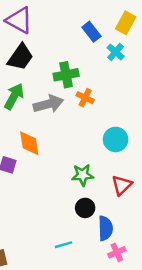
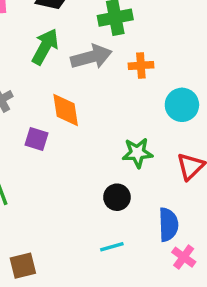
orange cross: (85, 98) -> (141, 65), moved, turned -30
black circle: (85, 208) -> (117, 197), moved
pink cross: (117, 252) -> (184, 257), turned -30

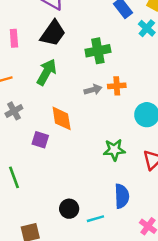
gray arrow: (91, 57) -> (93, 90), moved, size x0.6
black circle: (117, 197) -> (69, 209), moved
blue semicircle: (168, 225) -> (122, 196), moved

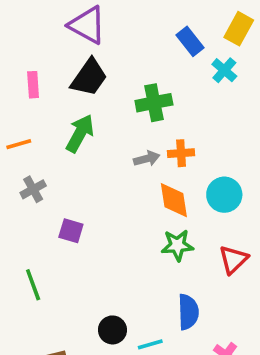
orange diamond: (62, 118) -> (174, 200), moved

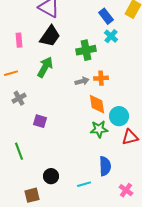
cyan cross: (224, 70) -> (111, 36), moved
cyan circle: (224, 195) -> (119, 116), moved
red triangle: (233, 260) -> (130, 137), turned 30
black circle: (112, 330) -> (51, 176), moved

